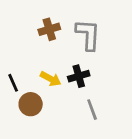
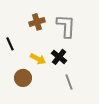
black cross: (79, 76) -> (59, 57), turned -35
black line: (13, 83) -> (10, 44), moved

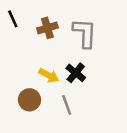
black line: (10, 44) -> (13, 19), moved
gray line: (69, 82) -> (67, 105), moved

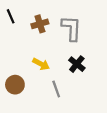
black cross: (76, 73) -> (77, 64), moved
brown circle: (29, 100) -> (15, 85), moved

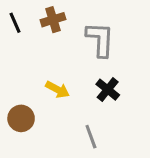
brown cross: (40, 24) -> (53, 20), moved
gray line: (56, 89) -> (91, 137), moved

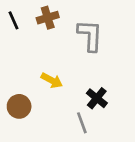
black cross: (108, 90) -> (97, 98), moved

